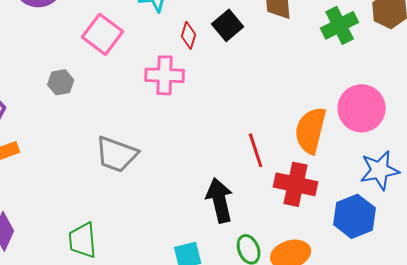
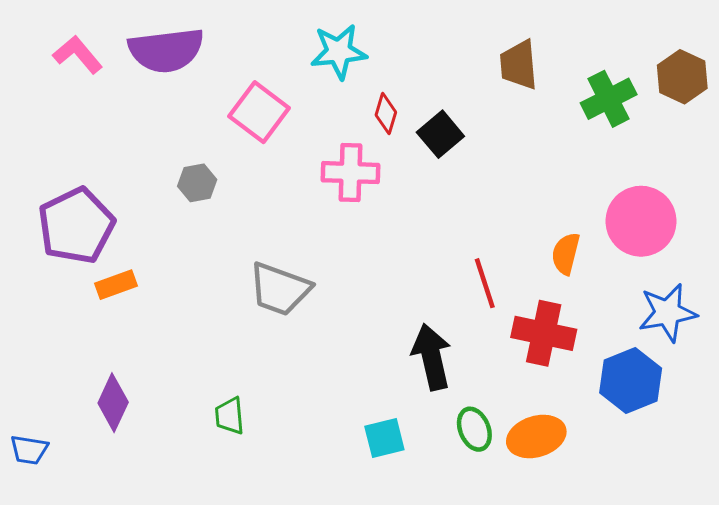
black square: (228, 25) -> (440, 134), moved
orange semicircle: (311, 130) -> (566, 254), size x0.6
green trapezoid: (83, 240) -> (230, 416), size x0.7

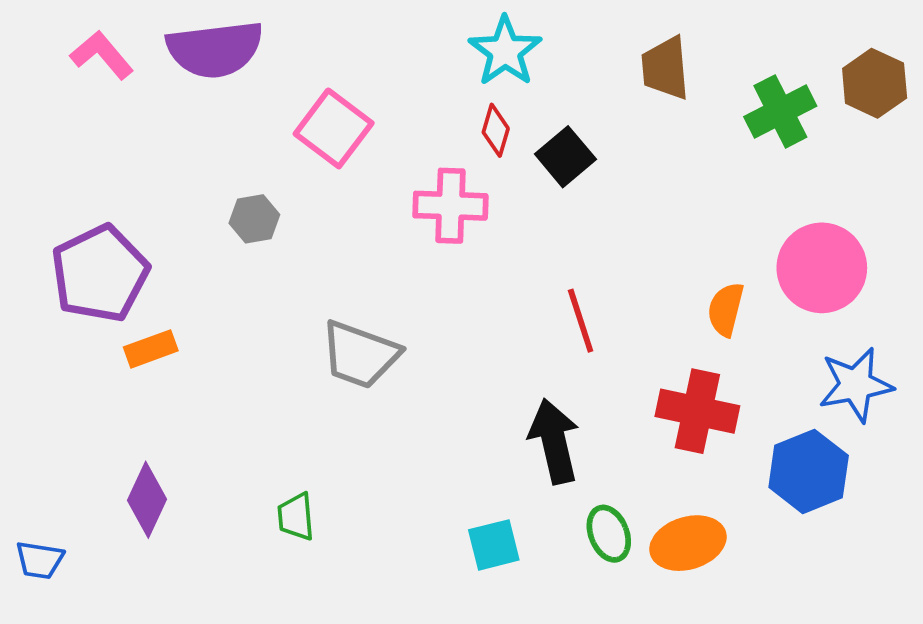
cyan star: (339, 52) -> (505, 51), moved, turned -30
red line: (485, 283) -> (581, 321), moved

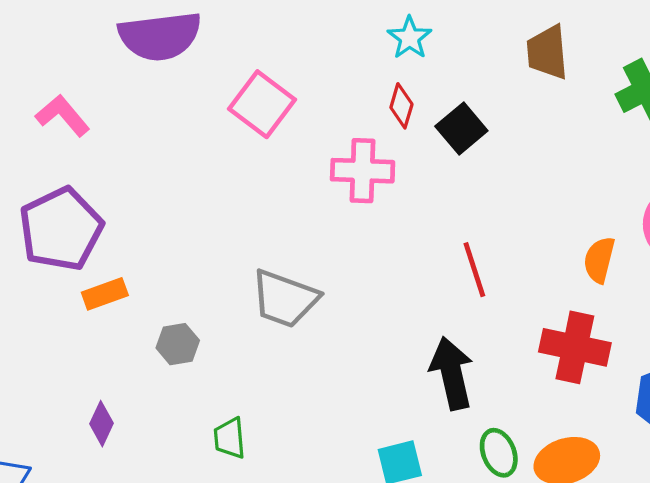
cyan star: (505, 51) -> (410, 38), size x0.7
pink L-shape: (102, 55) -> (63, 116), moved
gray hexagon: (254, 219) -> (178, 344), moved
purple diamond: (147, 500) -> (102, 424), size x0.7

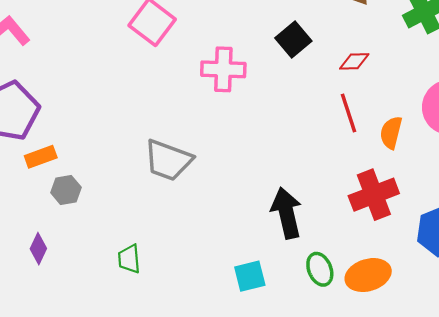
red diamond: (401, 106) -> (354, 61), moved, turned 72
red line: (474, 270) -> (349, 113), moved
gray hexagon: (178, 344) -> (66, 190), moved
red cross: (575, 347) -> (374, 195), turned -33

